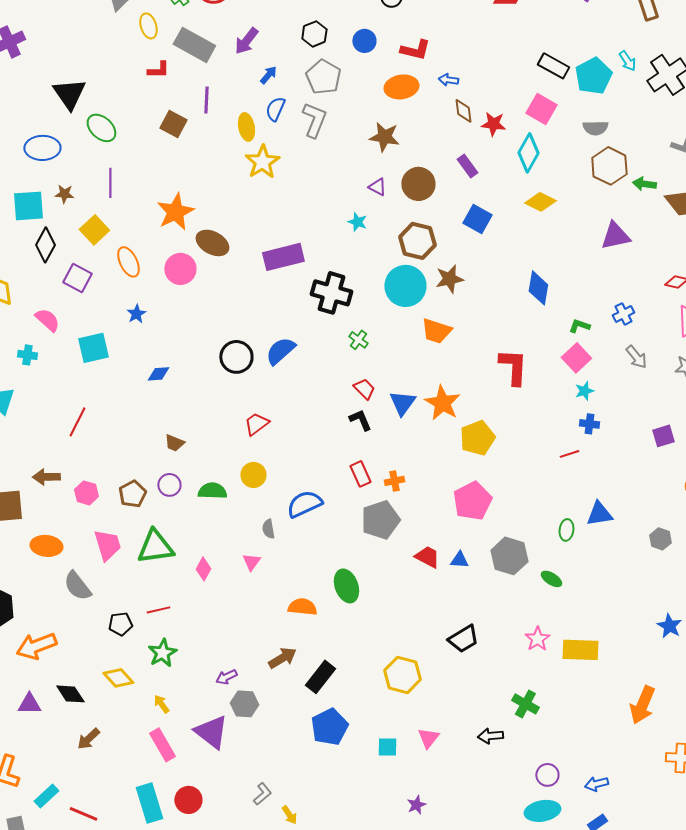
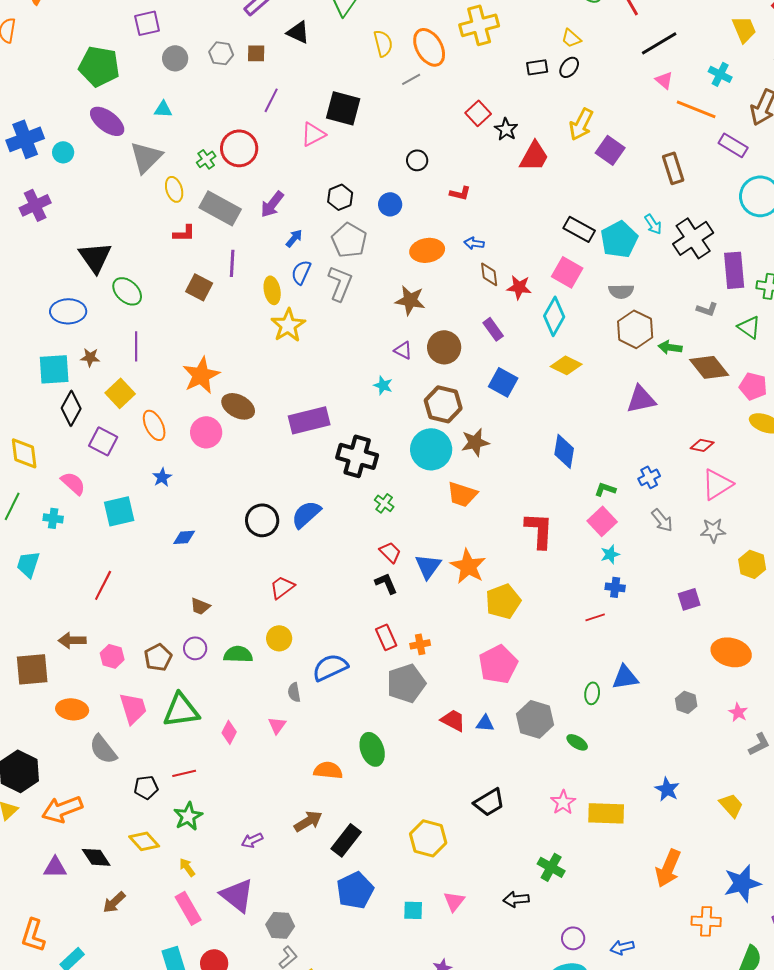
red L-shape: (415, 50) -> (460, 193), moved, size x0.7
blue star: (669, 626) -> (667, 789), moved
gray hexagon: (244, 704) -> (280, 925), moved

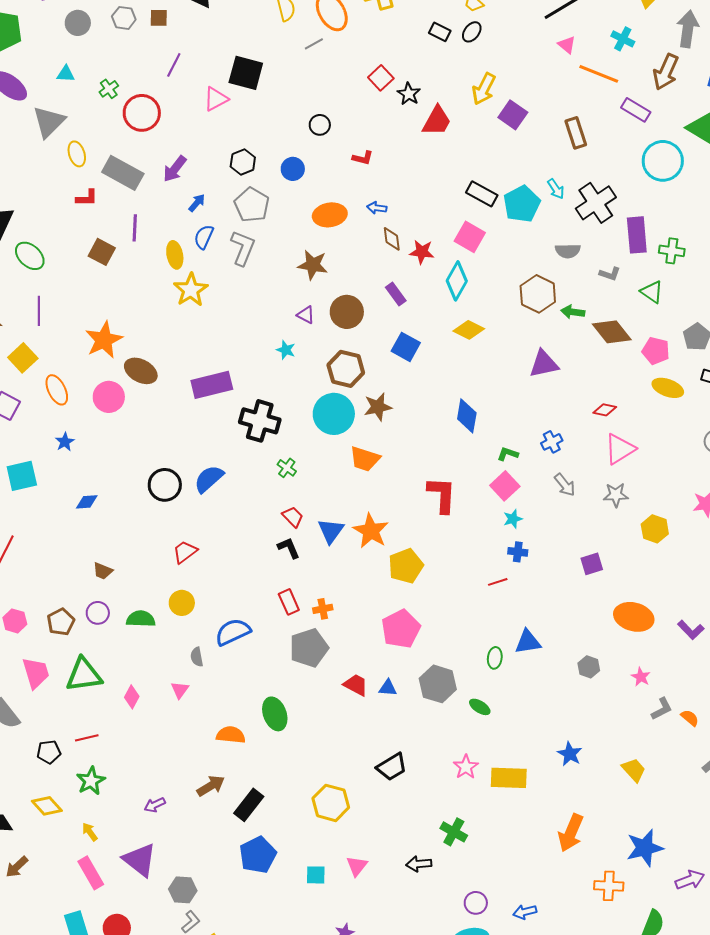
black rectangle: (537, 67) -> (440, 32), turned 35
green cross: (206, 159) -> (109, 89), moved
gray semicircle: (621, 291) -> (568, 251), moved

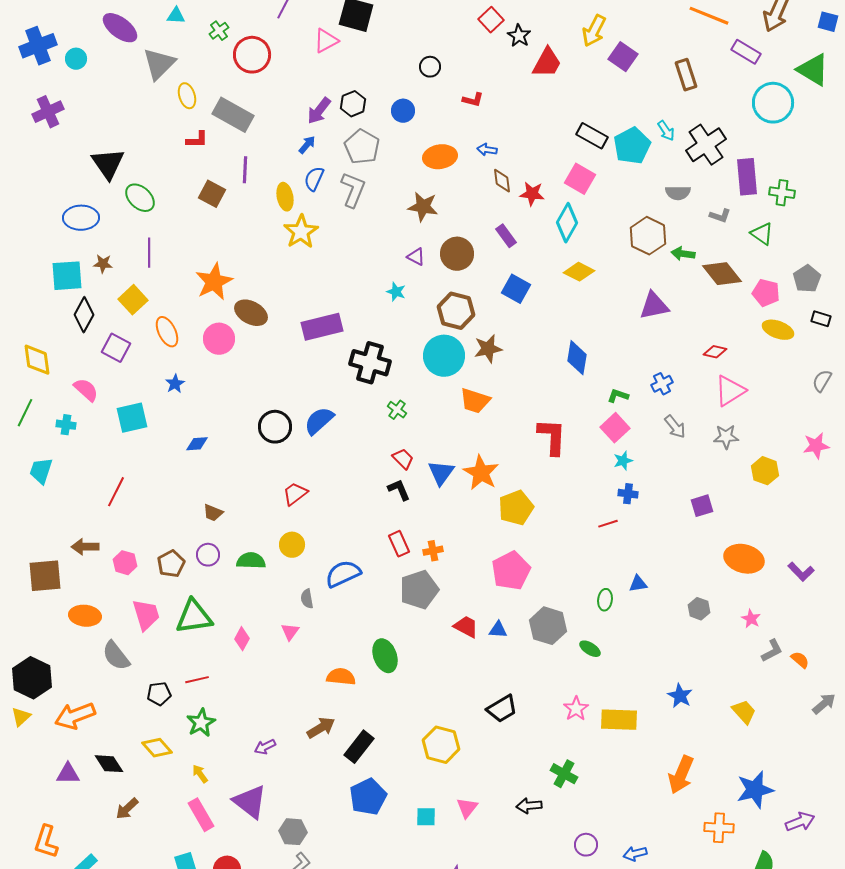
purple arrow: (175, 169) -> (319, 111), moved
blue triangle: (528, 642) -> (638, 584), size x0.7

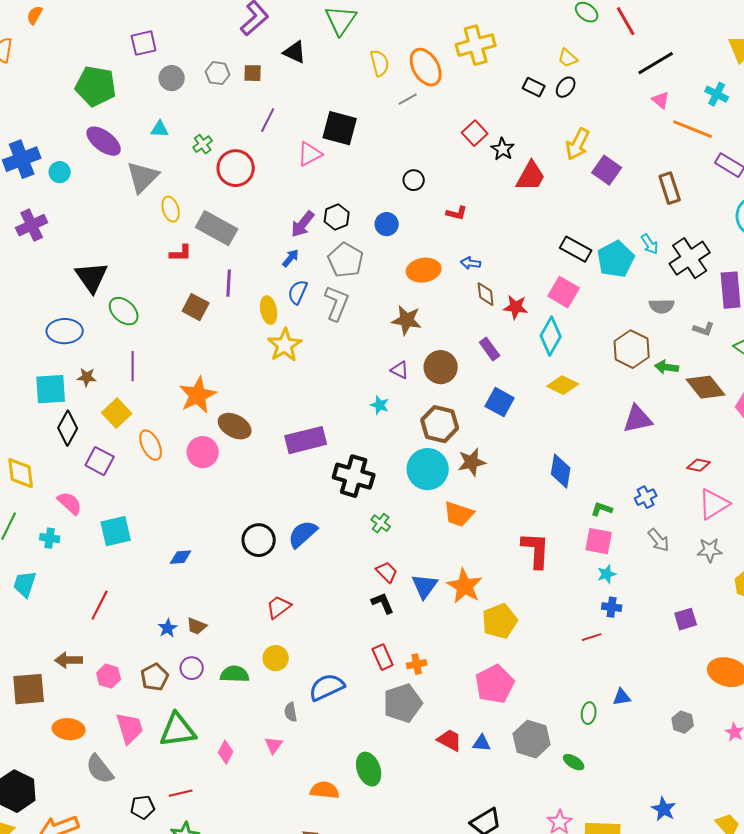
blue star: (175, 384) -> (168, 628), moved
pink square: (615, 428) -> (599, 541), turned -36

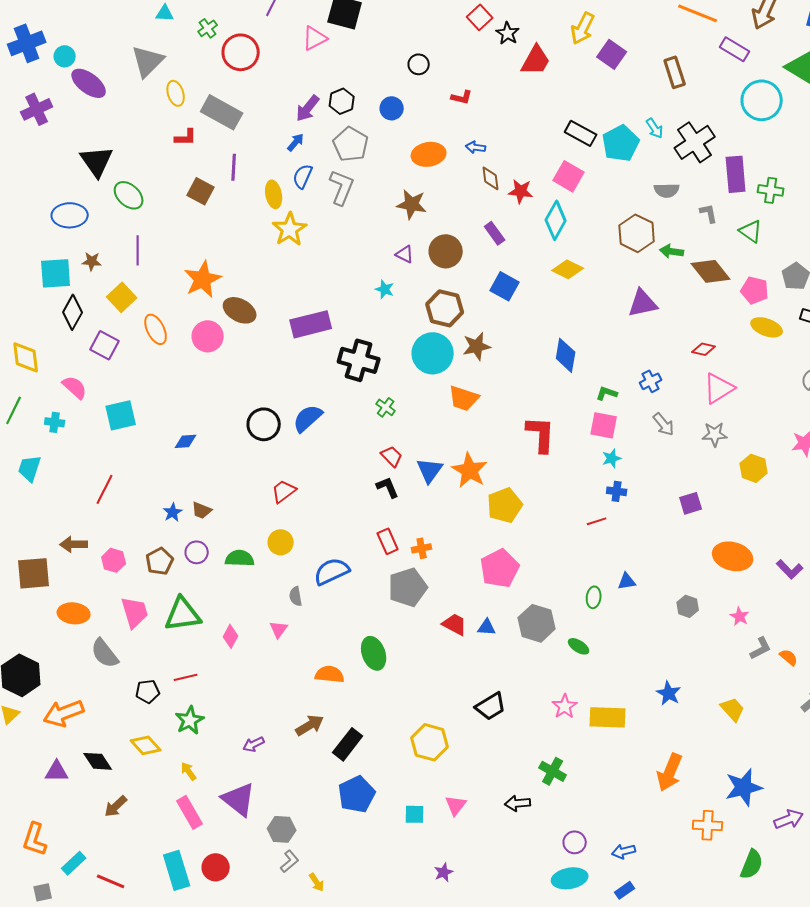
purple ellipse: (104, 141) -> (89, 83), moved
gray L-shape: (704, 329) -> (709, 213), turned -120

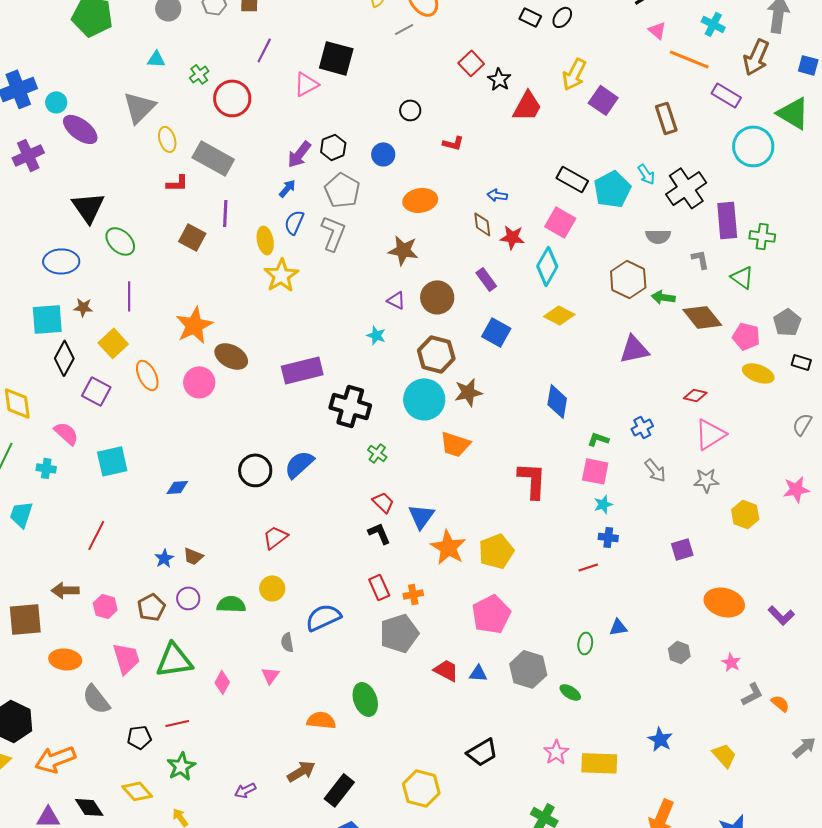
blue arrow: (476, 147) -> (497, 195), moved
orange star: (470, 470) -> (448, 547), moved

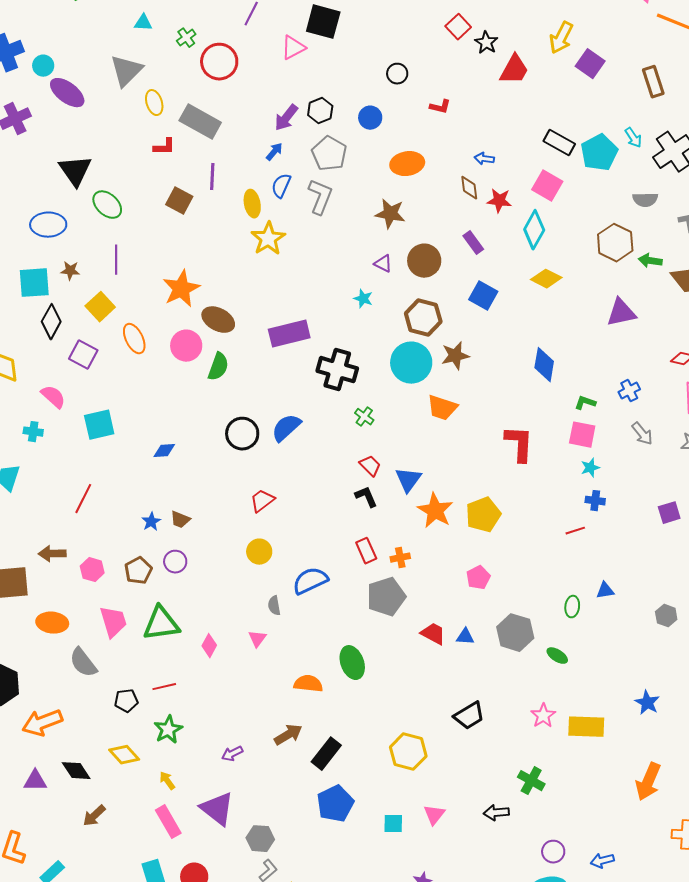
green semicircle: (231, 604) -> (218, 367), moved, turned 108
pink pentagon: (491, 614) -> (478, 578), size x0.6

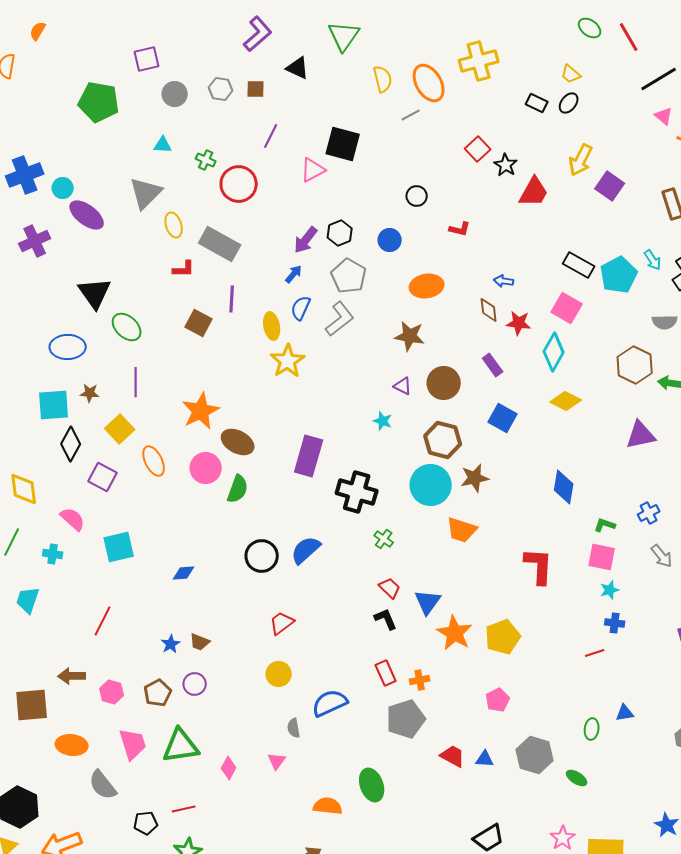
green cross: (186, 38) -> (206, 160), turned -30
gray L-shape: (320, 197) -> (340, 319), turned 30
purple rectangle: (289, 334) -> (309, 456), turned -60

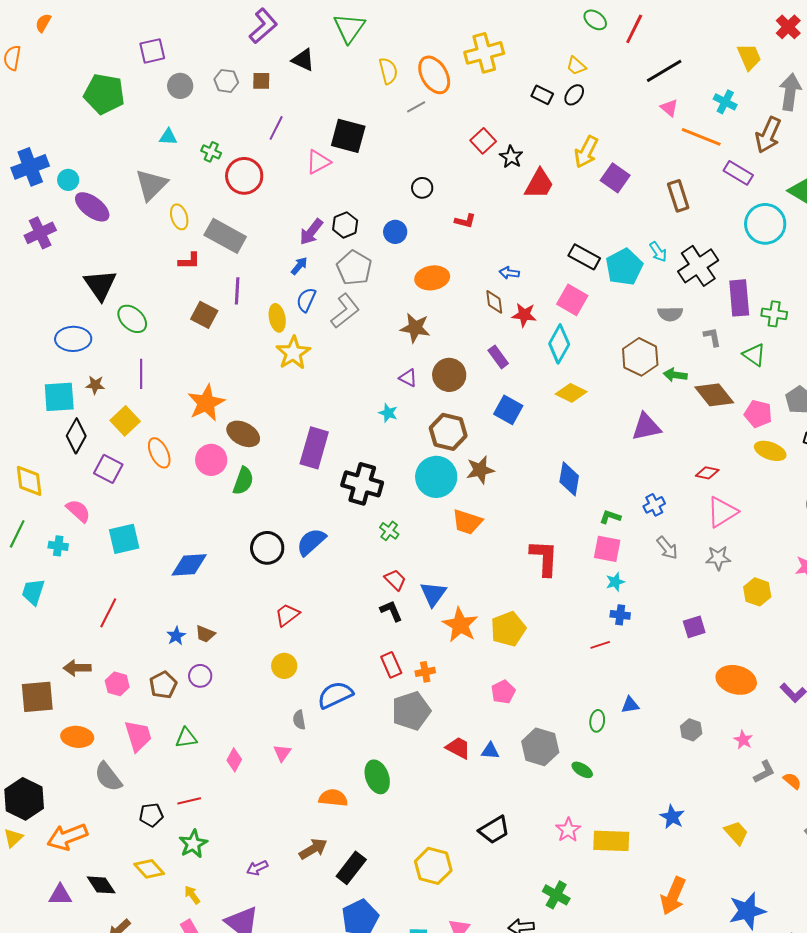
red line: (629, 37) -> (634, 29), turned 56
blue diamond: (184, 573) -> (189, 565), size x1.6
green triangle: (181, 746) -> (186, 738), size x0.6

